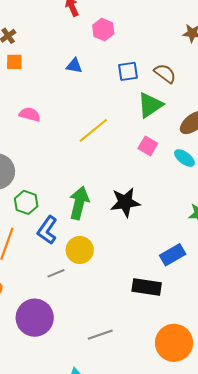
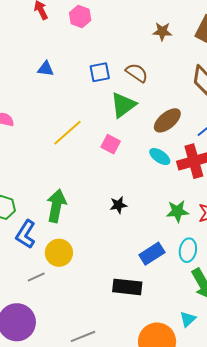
pink hexagon: (103, 30) -> (80, 16), moved
pink square: (148, 146) -> (111, 144), moved
black star: (125, 202) -> (118, 205), moved, size x0.6

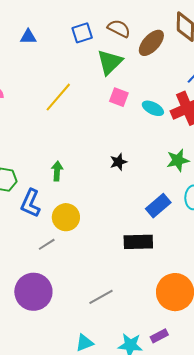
brown ellipse: (167, 120) -> (151, 43), moved
pink square: (111, 144) -> (119, 97), moved
green arrow: (56, 206) -> (57, 171), size x0.6

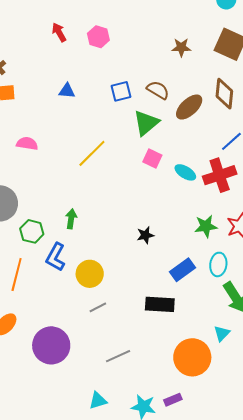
black star: (118, 162) -> (145, 235), moved
green arrow: (57, 171) -> (71, 219), moved
gray line: (47, 244) -> (98, 307), moved

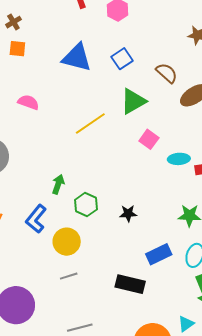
blue triangle: (67, 91) -> (77, 58), size x1.8
blue square: (121, 91) -> (122, 59), moved, turned -30
green triangle: (146, 123) -> (133, 101), moved
cyan ellipse: (185, 172) -> (179, 159), turned -45
green hexagon: (32, 231) -> (86, 205), moved

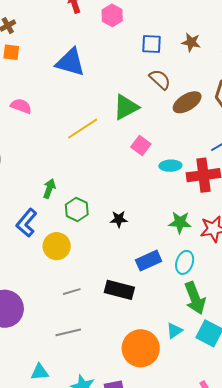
blue square: (122, 59) -> (152, 44), moved, turned 35
gray line: (69, 276) -> (72, 292), moved

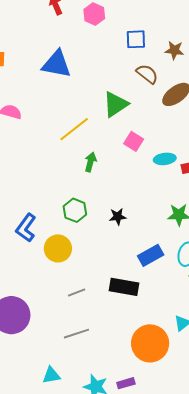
brown star: (191, 42) -> (174, 50), moved
green arrow: (49, 189) -> (90, 162), moved

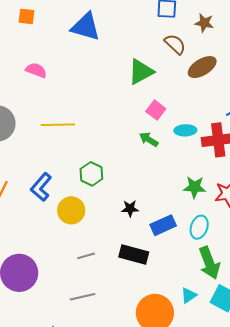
yellow line: (74, 129) -> (58, 125), moved, turned 32
green arrow: (90, 162) -> (149, 139), moved, turned -78
black star: (118, 217) -> (130, 208), moved

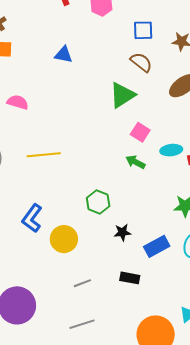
blue triangle: (86, 27) -> (64, 55), size x0.6
brown semicircle: (175, 44) -> (141, 62), moved
green hexagon: (91, 174) -> (98, 202), moved
black rectangle: (134, 254) -> (130, 278), size x0.7

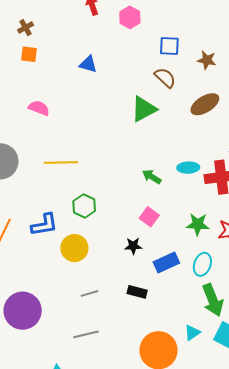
pink square: (140, 132) -> (149, 217), moved
green hexagon: (98, 202) -> (84, 206), moved
blue L-shape: (32, 218) -> (44, 225), turned -140

